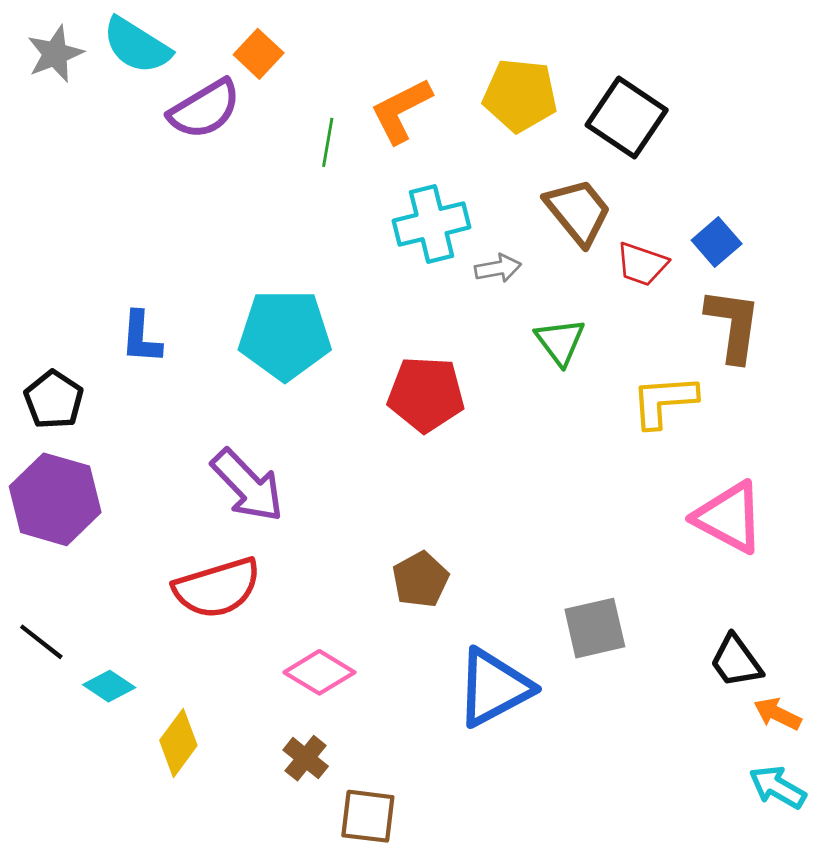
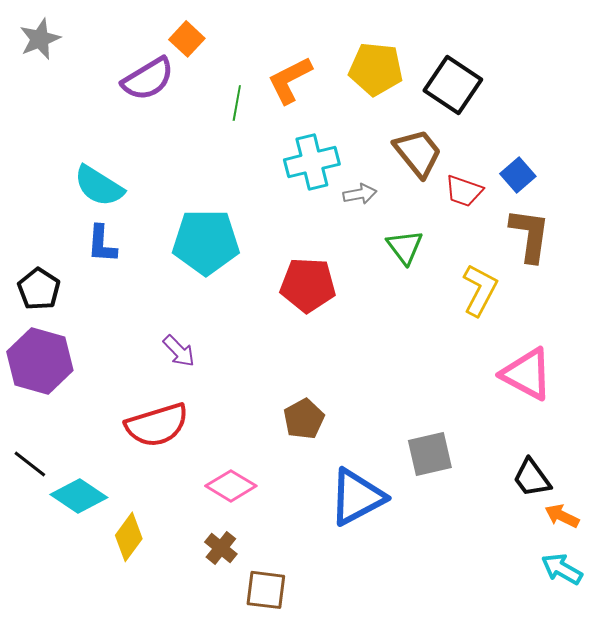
cyan semicircle: (137, 45) -> (99, 186), moved
yellow L-shape: (664, 401) -> (480, 290), turned 122
purple arrow: (247, 486) -> (179, 351), size x0.6
cyan diamond: (109, 686) -> (79, 496), size x1.5

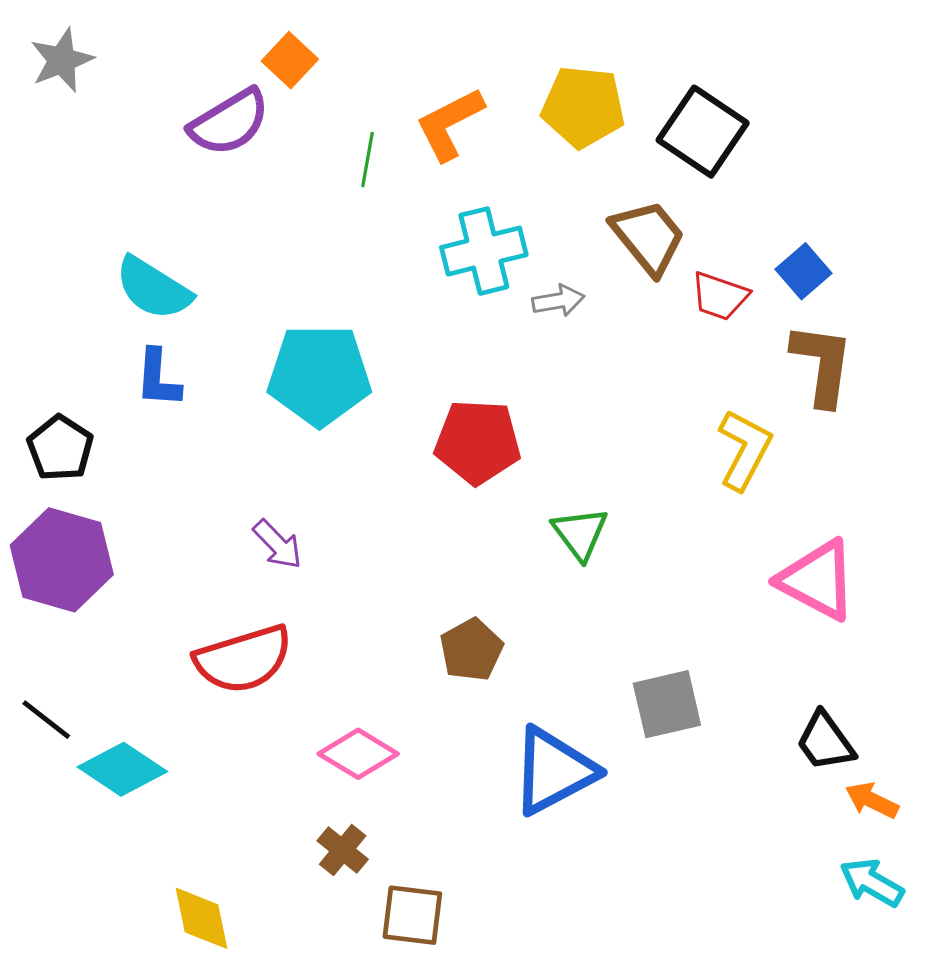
green triangle: (405, 247) -> (580, 533), moved
yellow diamond: (129, 537) -> (201, 918), moved, turned -48

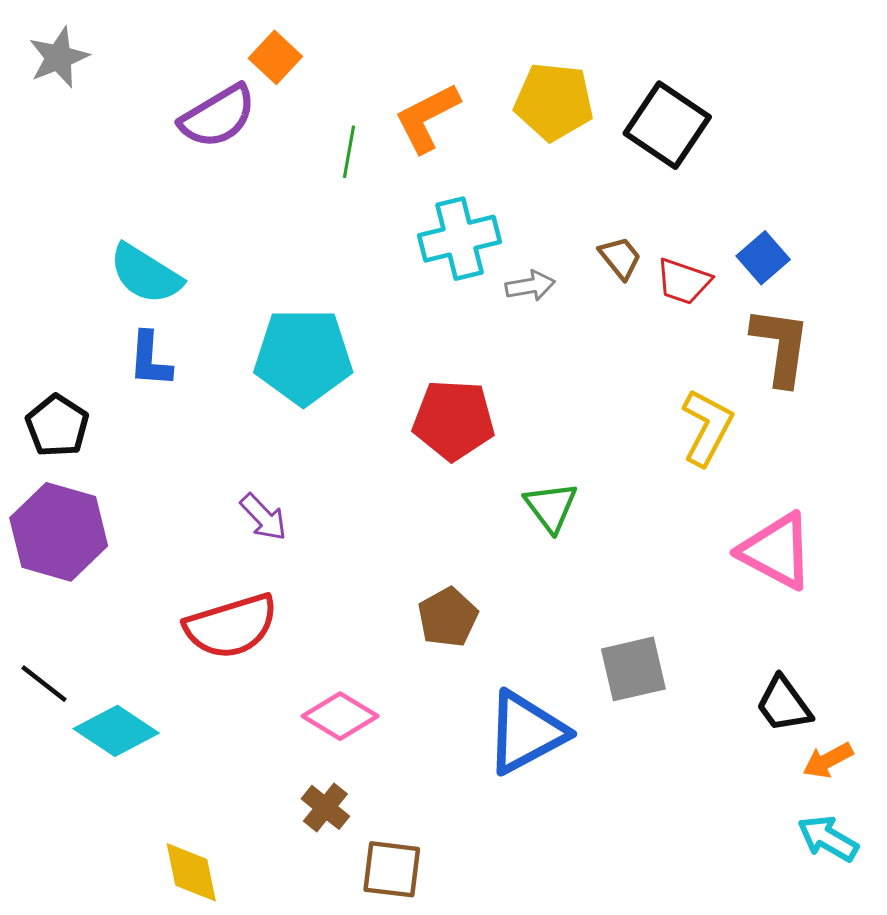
brown trapezoid: (648, 237) -> (620, 258), moved, size x0.6
orange arrow: (872, 800) -> (828, 760), turned -54

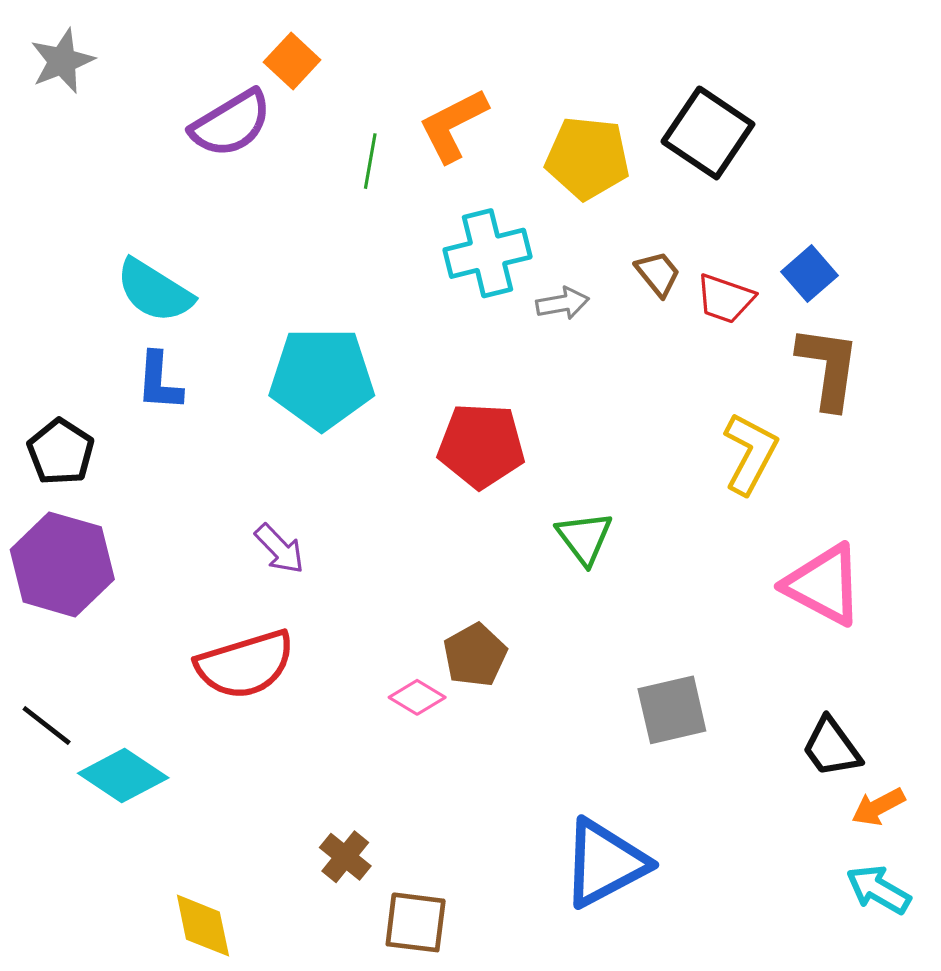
yellow pentagon: (554, 102) -> (588, 158), moved
pink diamond: (340, 716) -> (417, 697), moved, size x0.7
blue triangle: (526, 732) -> (605, 863), moved

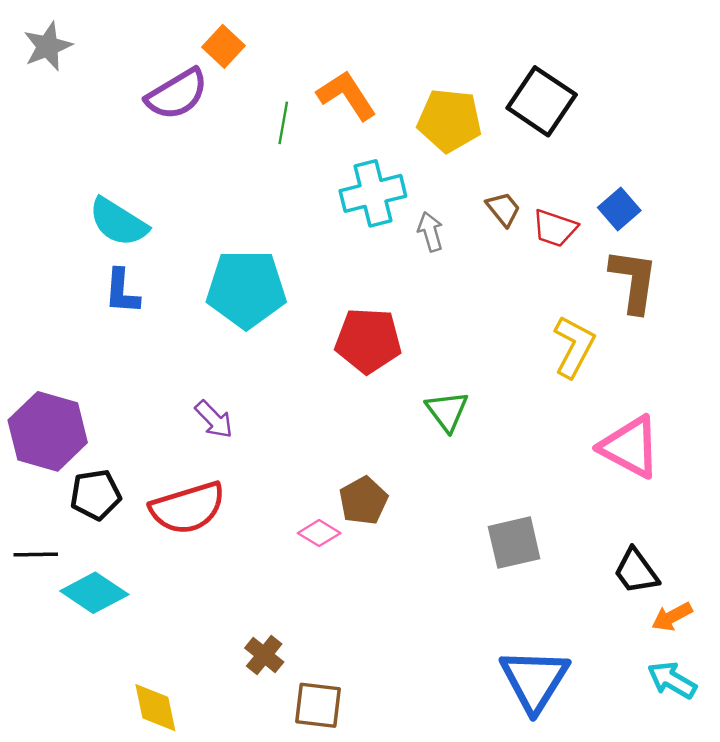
orange L-shape: (453, 125) -> (347, 95), turned 84
gray arrow: (563, 303) -> (430, 232), turned -96
black pentagon: (61, 452) -> (96, 495), moved, turned 30
black line: (47, 725) -> (36, 555), turned -39
blue triangle: (605, 863) -> (534, 680), moved, turned -30

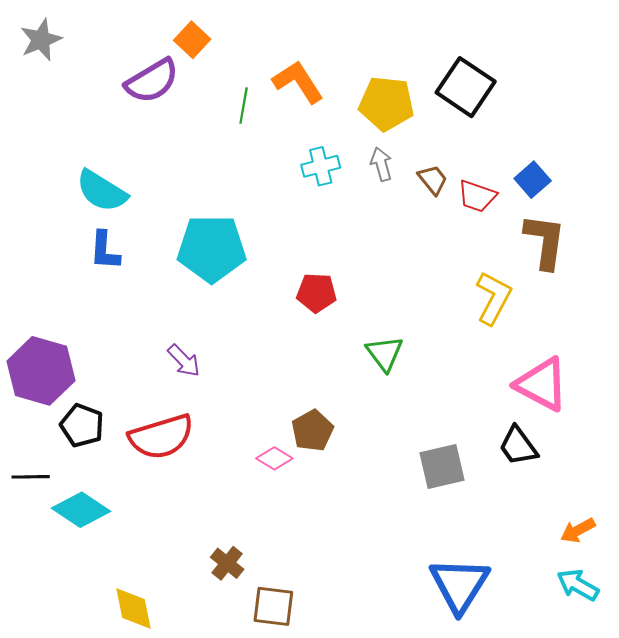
cyan cross: (373, 193) -> (321, 166), size x0.7
gray arrow: (430, 232) -> (381, 164), moved
red pentagon: (368, 340) -> (317, 293), size x0.7
black pentagon: (96, 495) -> (82, 425), turned 30
black trapezoid: (636, 571) -> (518, 446), moved

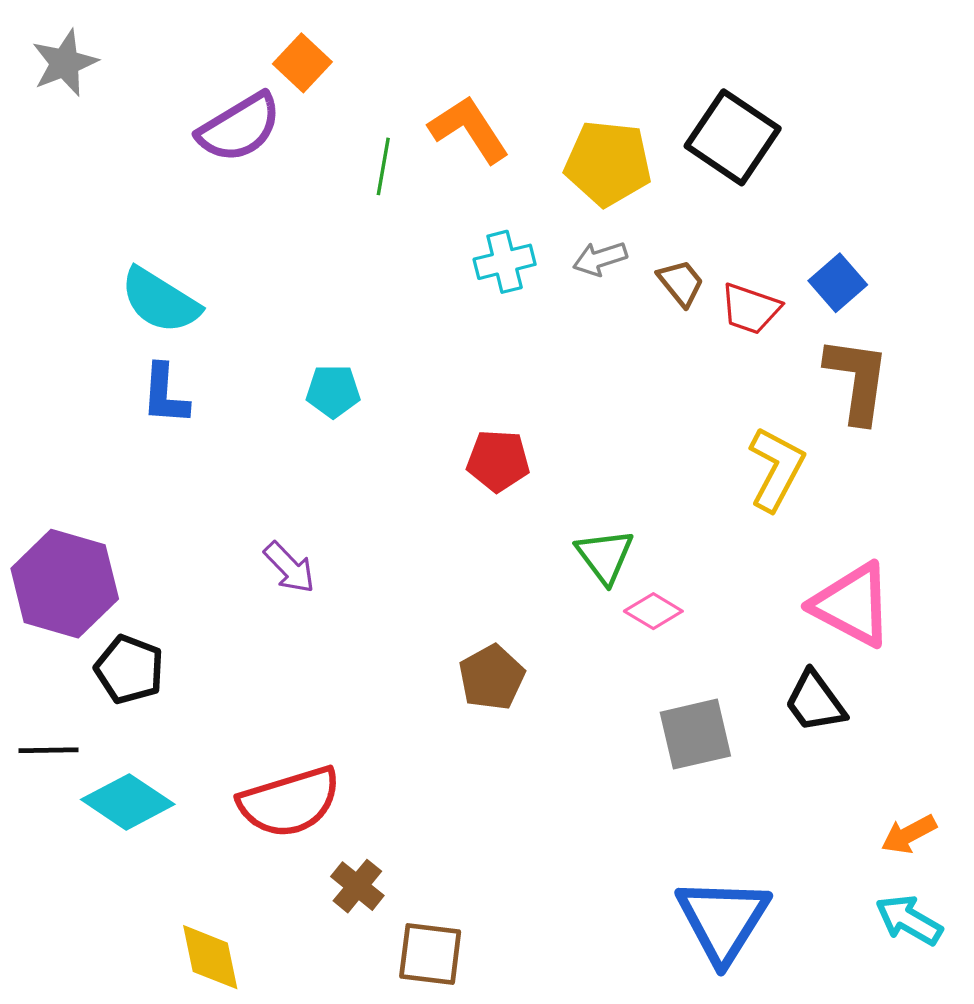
gray arrow: (381, 164) -> (600, 259), turned -92
cyan pentagon: (212, 249) -> (333, 391), size x0.5
red semicircle: (161, 437) -> (289, 802), moved
pink diamond: (274, 458) -> (653, 611), moved

